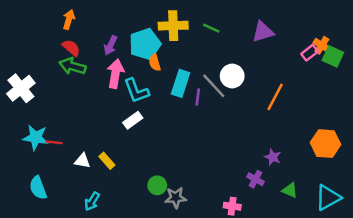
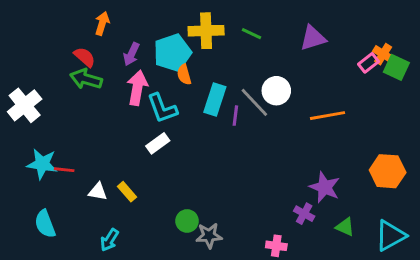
orange arrow: (69, 20) -> (102, 23), moved
orange line: (275, 97) -> (328, 116), turned 52
purple star: (273, 157) -> (325, 187), size x1.5

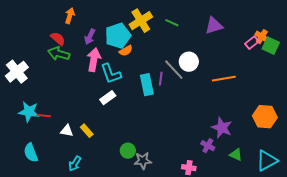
yellow cross: (206, 31) -> (141, 21), turned -30
orange semicircle: (184, 75) -> (126, 51), turned -104
cyan rectangle: (215, 99) -> (147, 85), moved, turned -30

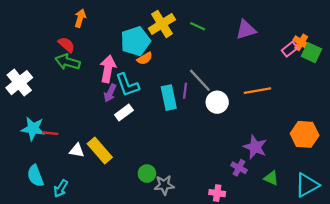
purple arrow: (90, 37) -> (110, 93), moved
white circle: (189, 62) -> (217, 102), moved
yellow rectangle: (87, 131) -> (100, 150), size x1.6
cyan arrow: (75, 164) -> (61, 188), moved

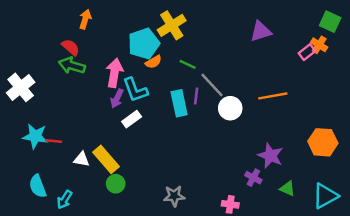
green line: (198, 26) -> (188, 64), moved
green square: (311, 53) -> (330, 22), moved
green circle: (147, 174) -> (116, 184), moved

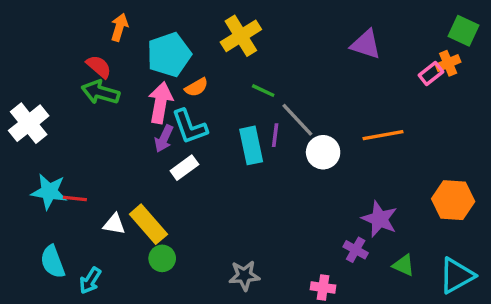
purple triangle: (261, 31) -> (366, 44), turned 35
cyan pentagon: (144, 44) -> (169, 55), moved
orange cross: (319, 45) -> (448, 63), turned 35
orange semicircle: (153, 62) -> (196, 87), moved

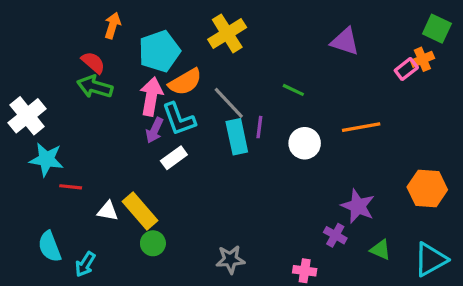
orange semicircle: (196, 87) -> (185, 82), size x1.5
green line: (263, 91) -> (293, 90), moved
gray line: (297, 120) -> (229, 103), moved
cyan star: (49, 192) -> (46, 159), moved

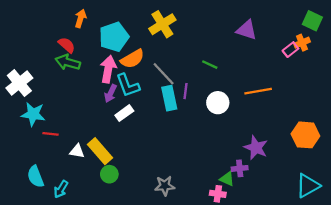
purple cross: (335, 235) -> (240, 168), turned -35
green triangle: (380, 250) -> (227, 179), moved

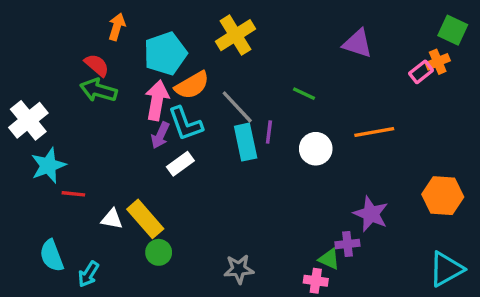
cyan star: (33, 114) -> (48, 165), turned -30

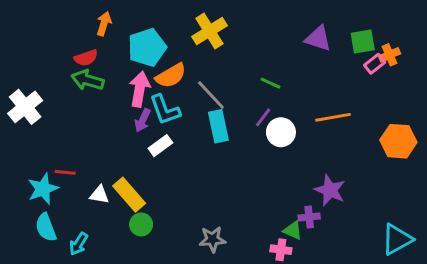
green square: (453, 30) -> (363, 41), moved, turned -35
red semicircle: (97, 65) -> (86, 58), turned 120
purple line: (269, 132) -> (263, 117), moved, turned 30
cyan star: (48, 165) -> (43, 189), moved
orange hexagon: (443, 196) -> (398, 141), moved

